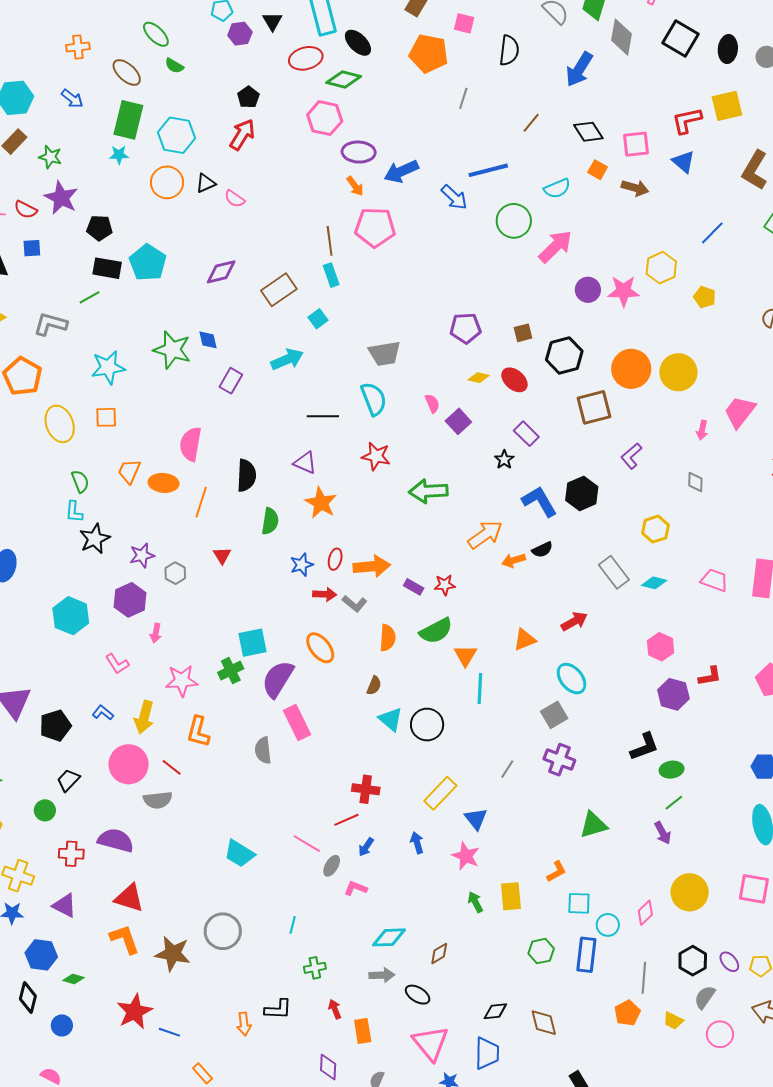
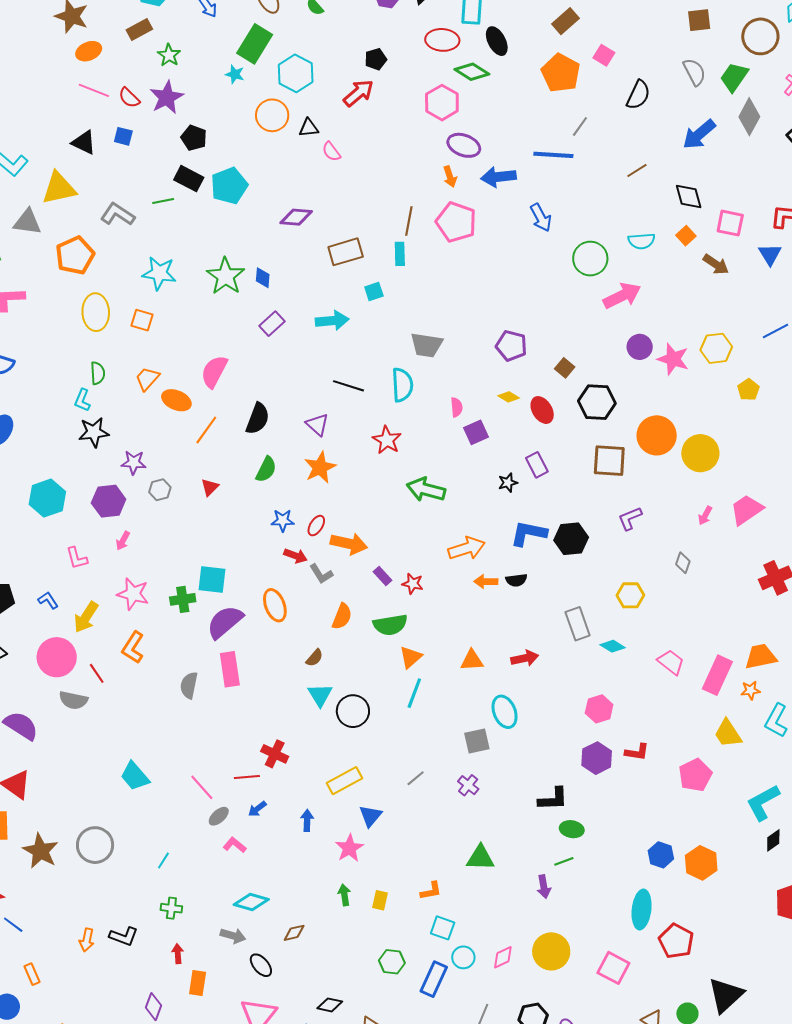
blue line: (488, 170) -> (553, 155), moved
brown square: (523, 333) -> (565, 368), turned 36
blue L-shape: (539, 501) -> (528, 533), turned -66
purple cross: (559, 760) -> (468, 785), size x0.7
yellow rectangle: (511, 896) -> (380, 900), size x0.7

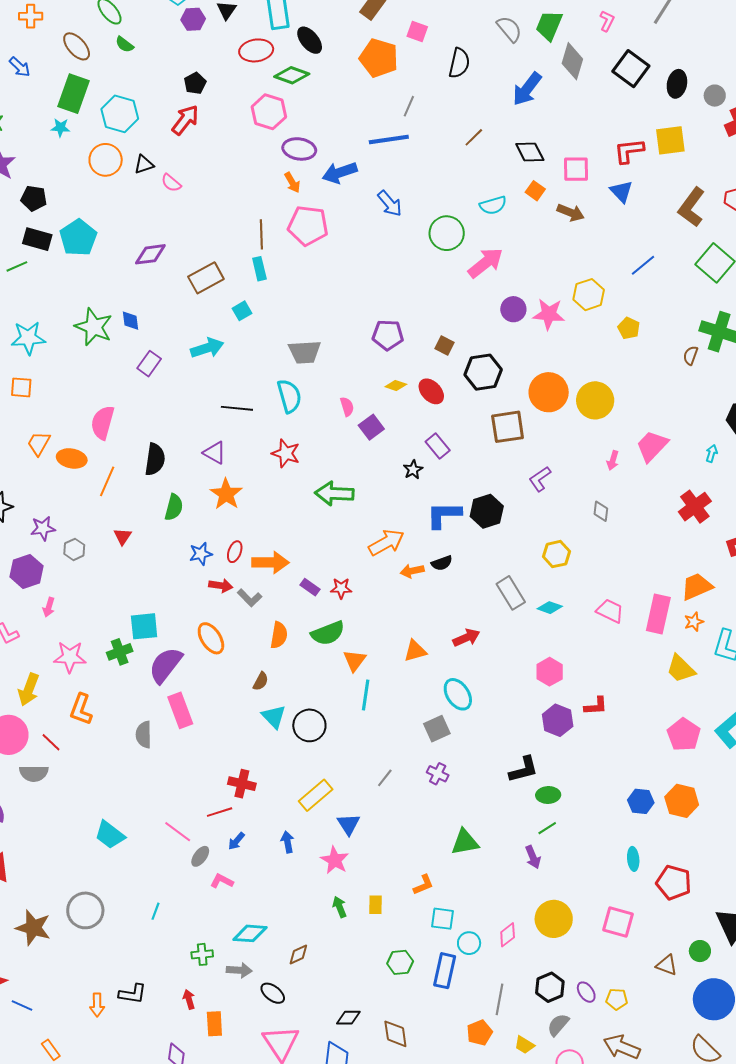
pink pentagon: (695, 775) -> (684, 735), moved
green cross: (171, 908) -> (202, 954), moved
cyan ellipse: (642, 909) -> (633, 859), size x0.6

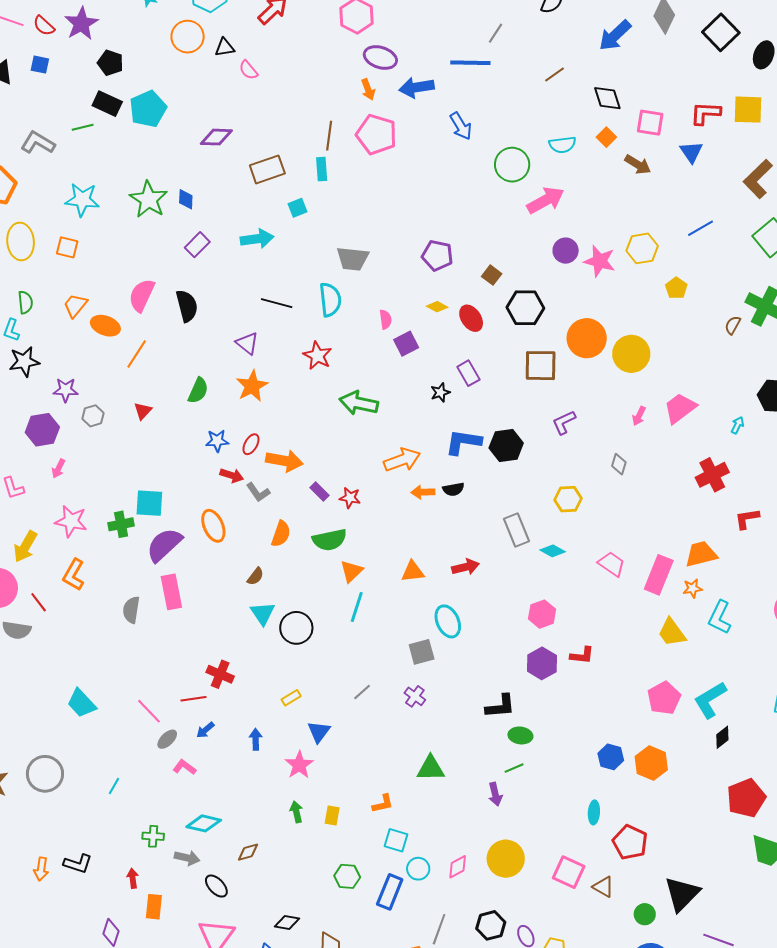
black semicircle: (155, 459) -> (187, 306), moved, turned -32
yellow rectangle: (316, 795) -> (291, 698), size x0.6
brown triangle: (667, 965) -> (603, 887), moved

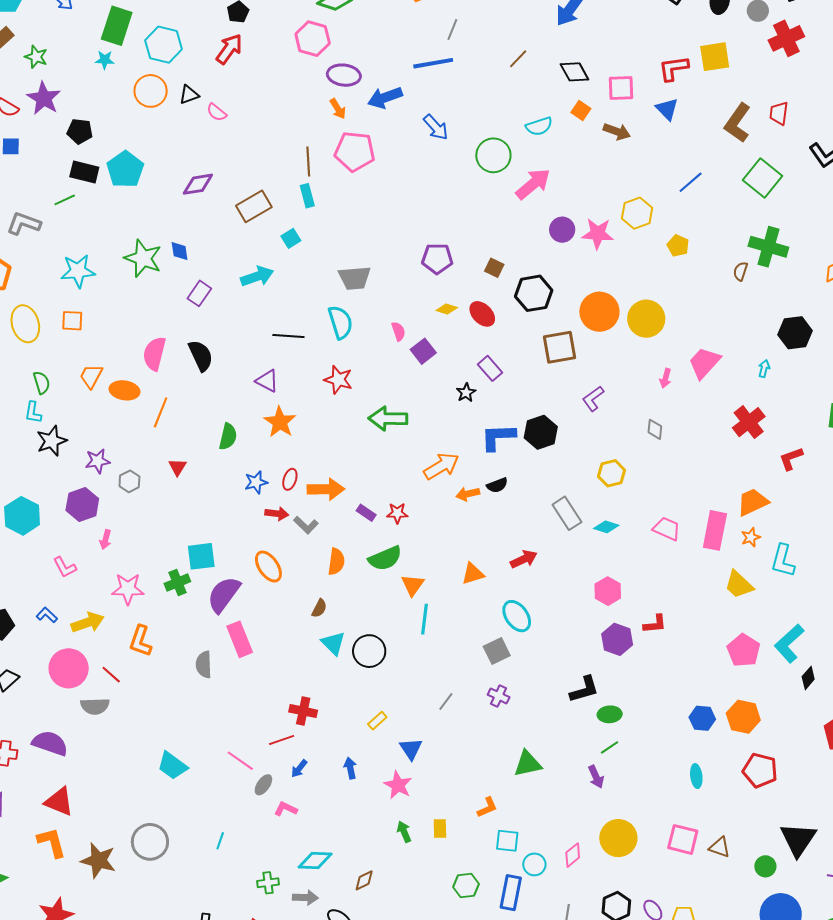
yellow arrow: (25, 547) -> (88, 622), turned -128
red pentagon: (630, 842) -> (760, 770), moved

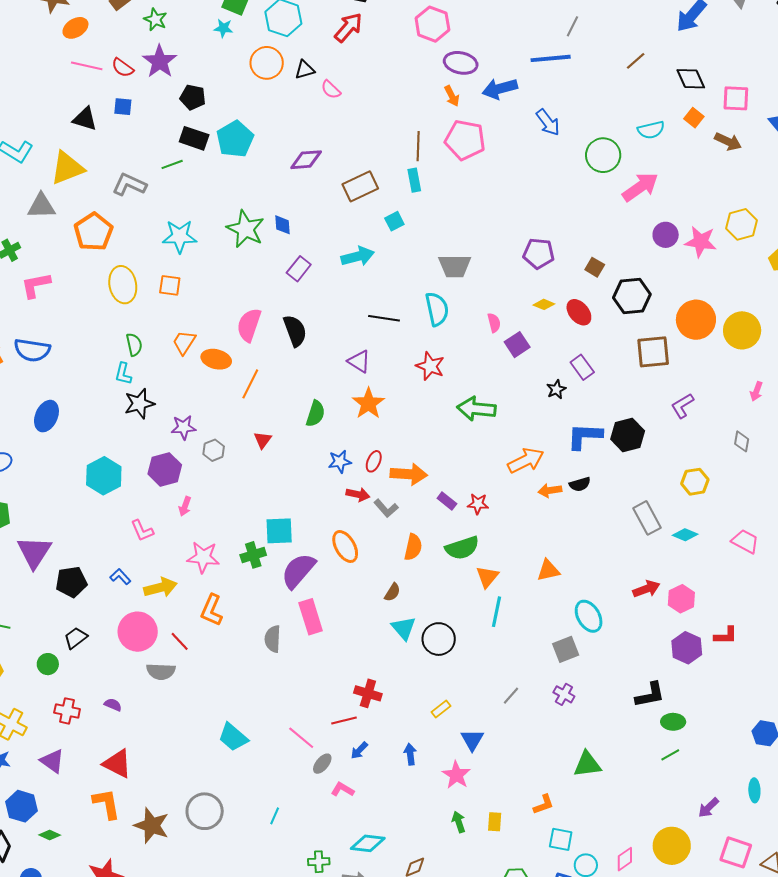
red arrow: (524, 559) -> (646, 589), moved
purple semicircle: (50, 743) -> (113, 705), size x0.5
purple arrow: (596, 777) -> (709, 808), moved, turned 65

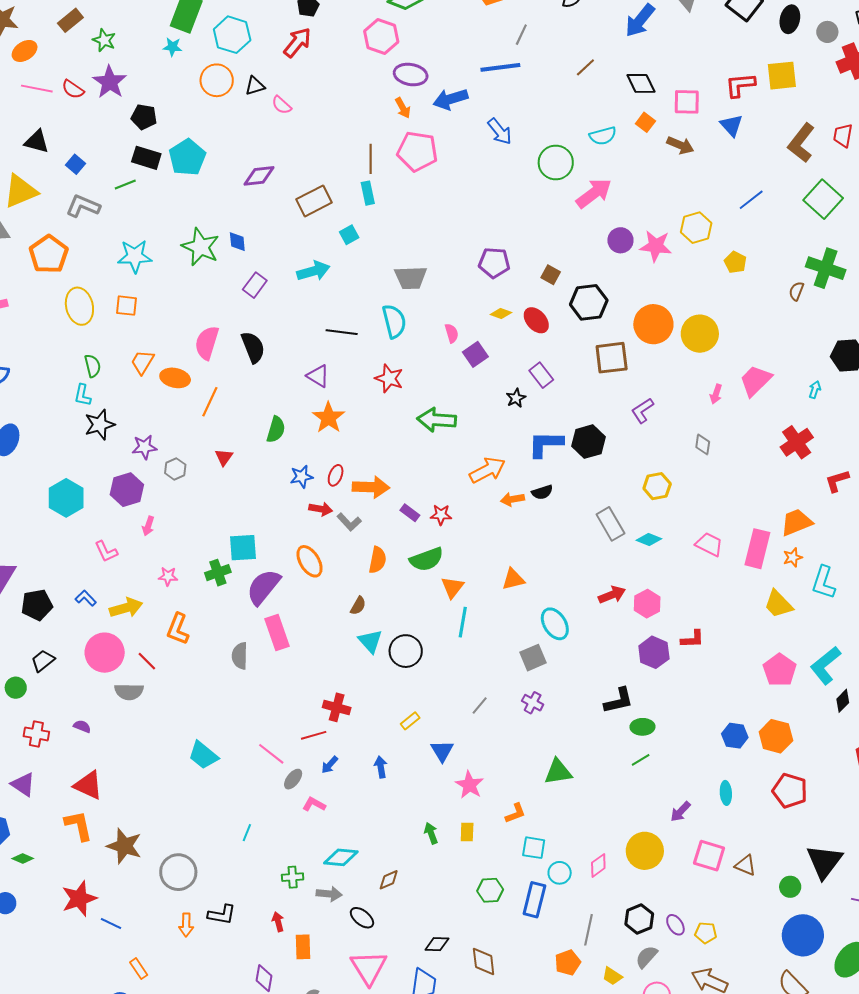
blue square: (123, 107) -> (76, 164), moved, turned 36
pink star: (203, 557) -> (168, 576), size x0.6
pink star: (456, 775) -> (469, 785), moved
gray circle: (205, 811) -> (178, 872), moved

